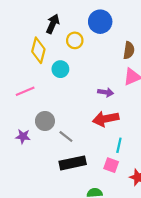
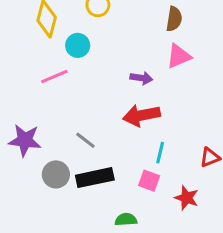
pink line: (25, 91) -> (54, 76), moved
gray circle: (45, 121) -> (56, 174), moved
purple star: (23, 136) -> (25, 140), size x1.5

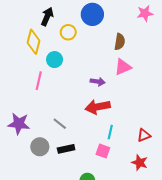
pink line: (54, 76) -> (39, 81), turned -54
black rectangle: (95, 178) -> (66, 149), size x0.7
red star: (187, 198) -> (140, 163), moved

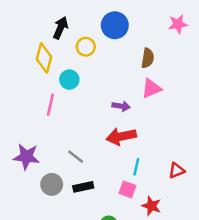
red star: (140, 163) -> (151, 206), moved

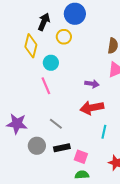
blue circle: (115, 25) -> (75, 14), moved
pink line: (50, 105) -> (46, 86), moved, turned -36
pink square: (127, 189) -> (81, 157), moved

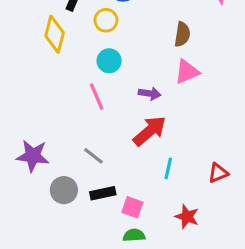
cyan circle: (51, 63) -> (109, 61), moved
pink line: (46, 86) -> (97, 97), moved
red arrow: (92, 108) -> (150, 131), turned 150

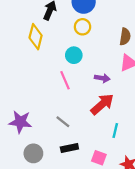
yellow circle: (106, 20) -> (83, 27), moved
gray circle: (64, 190) -> (33, 153), moved
pink square: (132, 207) -> (99, 158), moved

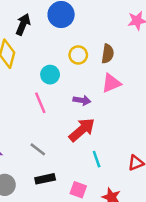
yellow circle: (83, 27) -> (78, 55), moved
cyan line: (115, 130) -> (97, 159), turned -32

